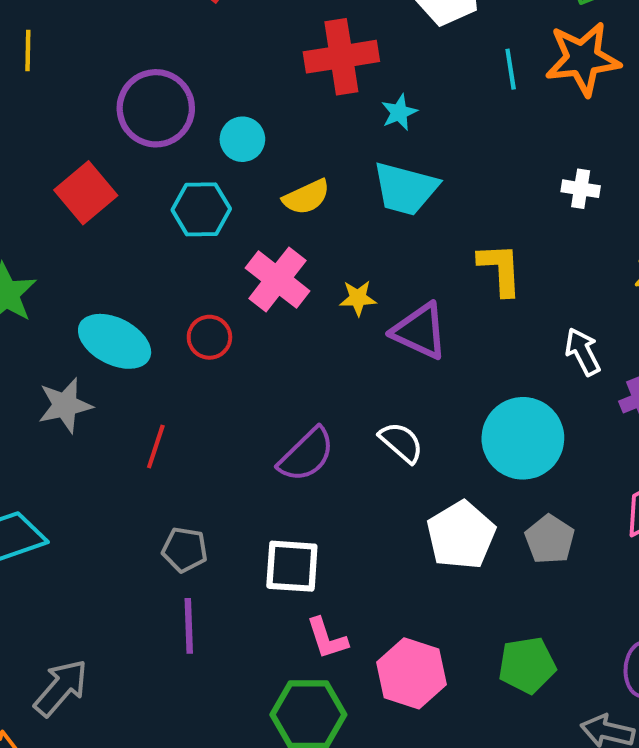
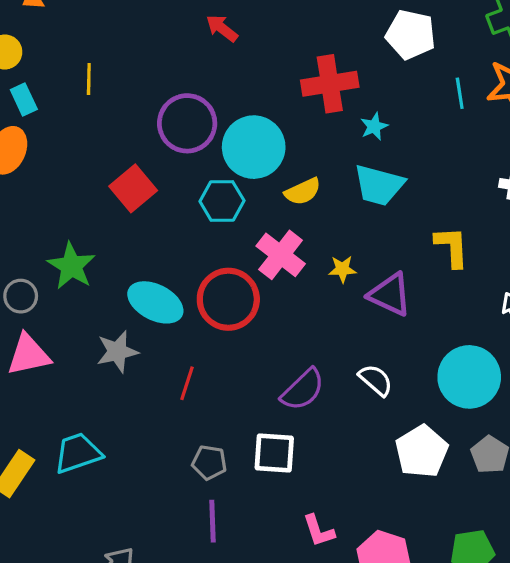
cyan circle: (242, 139) -> (254, 147), size x1.8
red circle: (209, 337) -> (228, 299), size x1.8
white square: (292, 566) -> (274, 453), moved

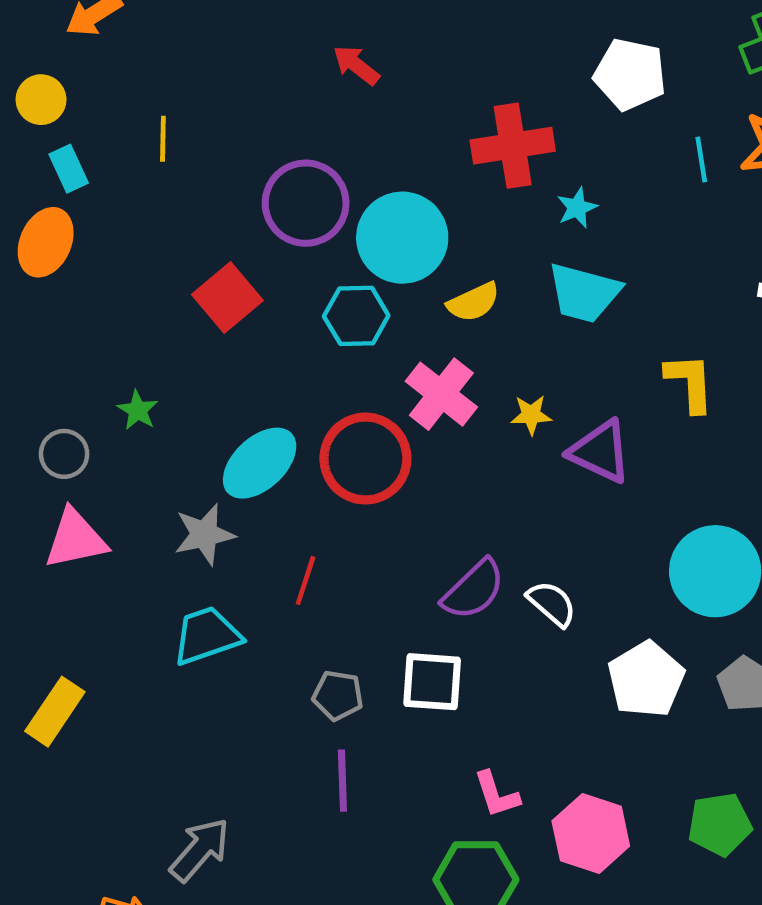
green star: (71, 266) -> (138, 410), size x0.6
cyan ellipse: (155, 302) -> (260, 463), turned -70
white semicircle: (376, 380) -> (552, 603), moved
cyan trapezoid: (78, 453) -> (207, 636), moved

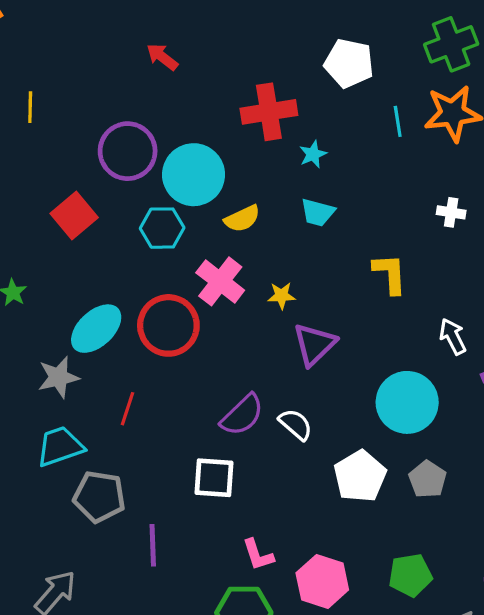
cyan trapezoid: (584, 293) -> (318, 212), size x0.7
purple triangle: (600, 452) -> (314, 344), moved, turned 51
gray pentagon: (338, 695) -> (99, 497), moved, size x1.5

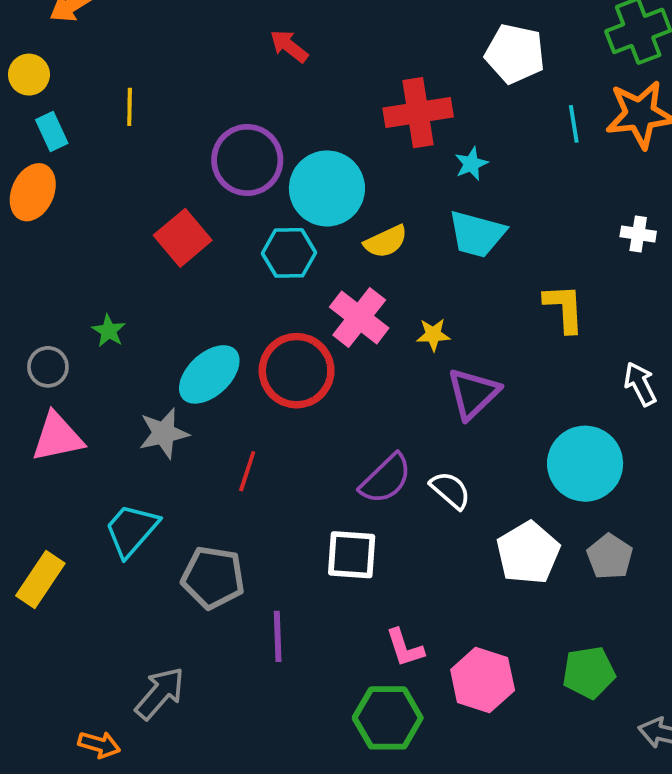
cyan trapezoid: (318, 212) -> (477, 234), size x1.4
cyan trapezoid: (60, 446) -> (131, 530), moved, turned -30

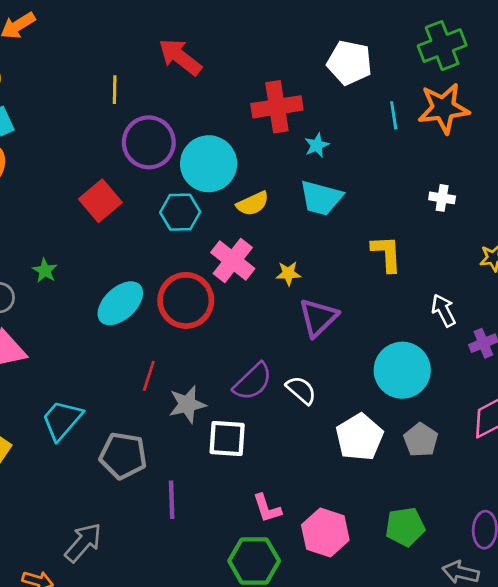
red arrow: (289, 46) -> (180, 57), size x1.5
yellow line: (130, 107) -> (115, 90), moved
gray star: (164, 433) -> (187, 404), moved

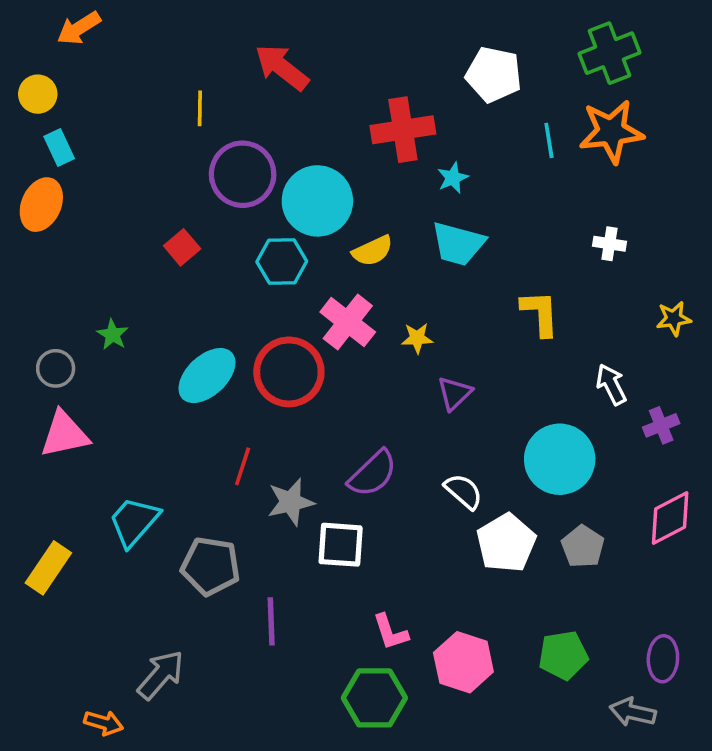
red square: (100, 201) -> (182, 247), size x0.7
purple triangle: (318, 318) -> (455, 393), size x0.7
white semicircle: (301, 390) -> (463, 491), moved

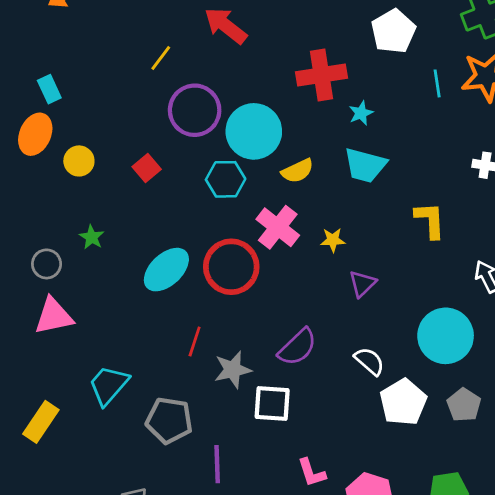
white pentagon: (494, 74) -> (393, 31), turned 30
yellow circle: (38, 94) -> (79, 161), moved
yellow line: (200, 108) -> (161, 58), turned 36

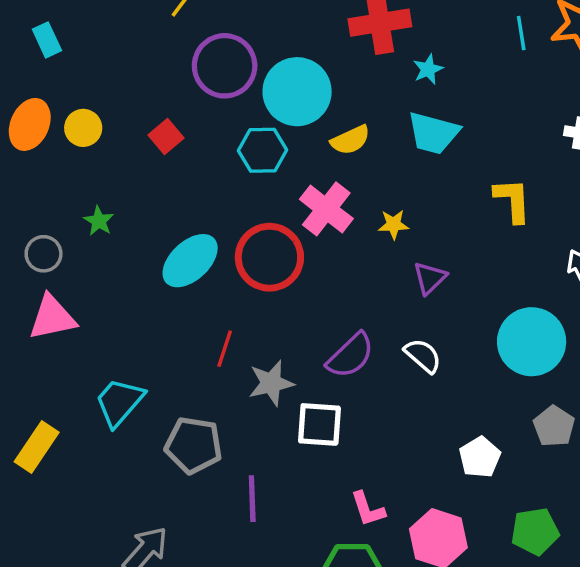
orange ellipse: (35, 134) -> (30, 124), moved
white semicircle: (369, 361) -> (423, 356), moved
white pentagon: (403, 402) -> (480, 457), moved, size x0.7

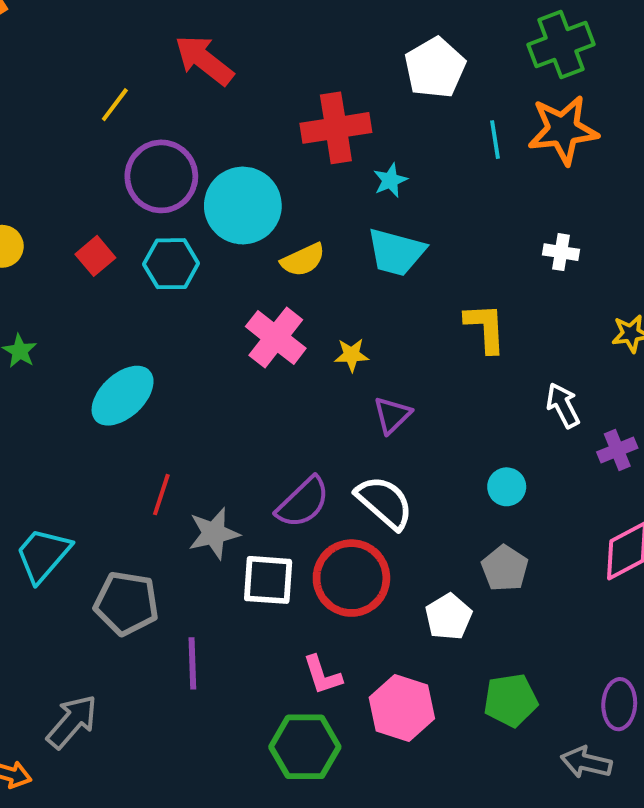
cyan hexagon: (263, 150) -> (171, 264), moved
red circle: (269, 257) -> (351, 578), moved
cyan circle: (532, 342) -> (507, 487), size x0.5
white semicircle: (423, 356) -> (384, 502), size x1.4
gray pentagon: (554, 426) -> (505, 568), moved

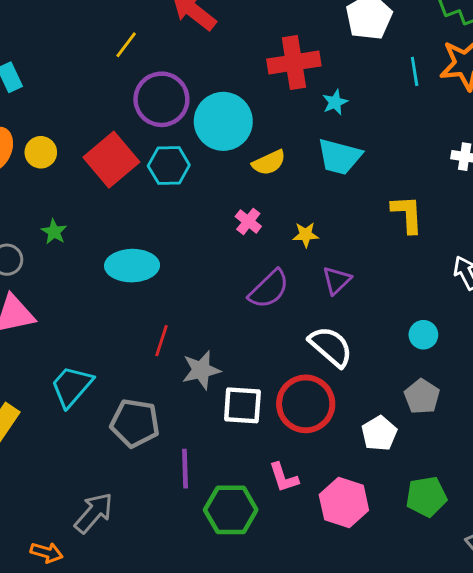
red square: (95, 256) -> (111, 160), size x1.8
pink cross: (276, 337) -> (248, 221), size x0.6
cyan ellipse: (123, 396) -> (132, 266), turned 42
purple semicircle: (303, 502) -> (269, 289), moved
green hexagon: (305, 747) -> (231, 510), moved

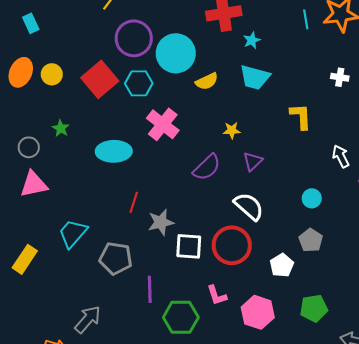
pink cross: (248, 221) -> (163, 124), moved, size x1.8

